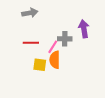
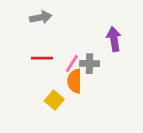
gray cross: (65, 39) -> (90, 64), moved
yellow square: (40, 65) -> (54, 100), moved, turned 32

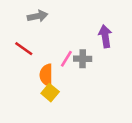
red line: (42, 58) -> (24, 49), moved, turned 36
orange semicircle: (75, 81) -> (46, 75), moved

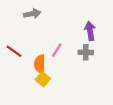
red line: (24, 49) -> (14, 51), moved
gray cross: (83, 59) -> (86, 52), moved

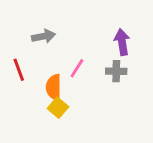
gray arrow: (32, 14) -> (43, 36), moved
red line: (14, 51) -> (19, 70), turned 35

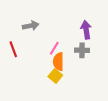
orange semicircle: (54, 87) -> (58, 62), moved
yellow square: (58, 108) -> (55, 76), moved

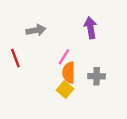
purple arrow: (86, 30) -> (91, 28), moved
gray cross: (82, 50) -> (97, 76), moved

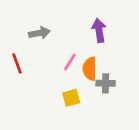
orange semicircle: (69, 73) -> (90, 69), moved
yellow square: (65, 90) -> (71, 98), turned 35

